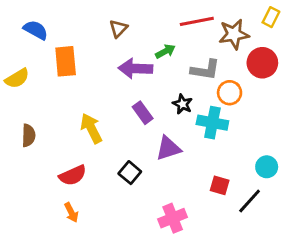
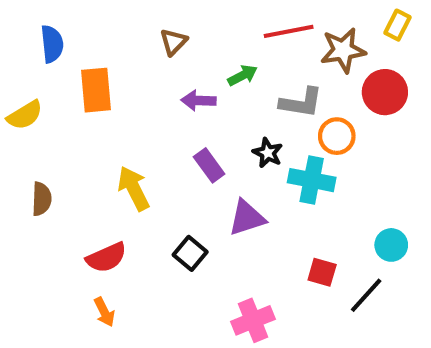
blue semicircle: (36, 30) -> (52, 44), turned 55
purple arrow: (135, 68) -> (199, 100), size x0.7

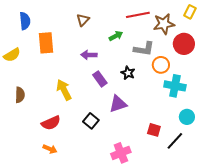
purple arrow: (199, 100) -> (89, 55), moved
cyan cross: (312, 180) -> (175, 86), moved
orange arrow: (104, 312) -> (50, 149), turned -40

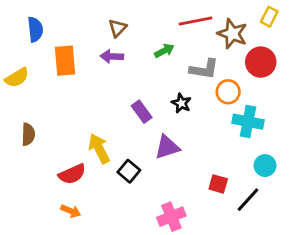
brown star: (164, 24) -> (232, 34), turned 30
purple arrow: (89, 55) -> (112, 56), moved
yellow arrow: (64, 90) -> (99, 149), moved

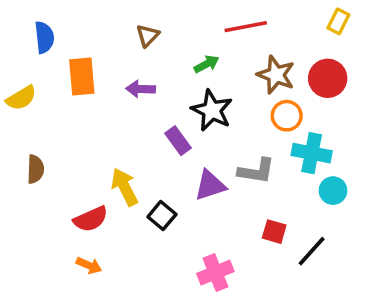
brown star: (232, 34) -> (276, 75), moved
purple arrow: (112, 56) -> (141, 89), moved
gray L-shape: (204, 69) -> (256, 171), moved
black star: (181, 103) -> (212, 110), moved, size x1.6
cyan circle: (265, 166) -> (333, 191), moved

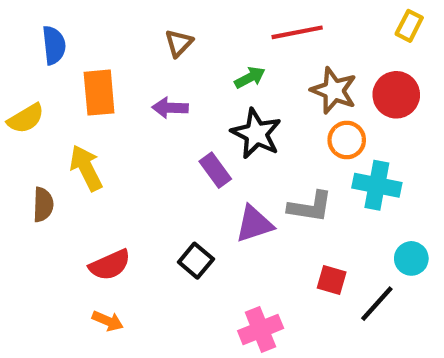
yellow arrow: (125, 187) -> (86, 168), moved
cyan circle: (333, 191) -> (411, 258), moved

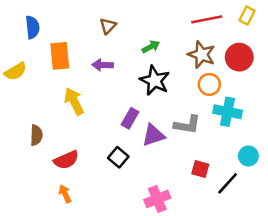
red line: (297, 32) -> (207, 19), moved
yellow arrow: (86, 168) -> (74, 101), moved
purple rectangle: (215, 170) -> (130, 118), moved, turned 66
brown semicircle: (43, 205) -> (36, 135), moved
orange arrow: (108, 321) -> (65, 194), turned -138

